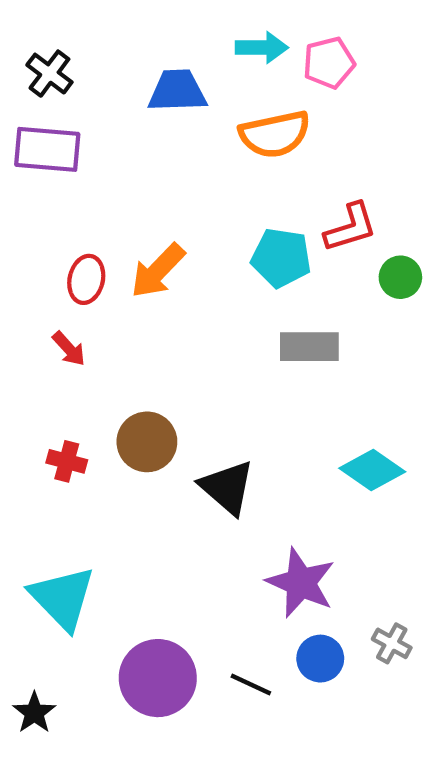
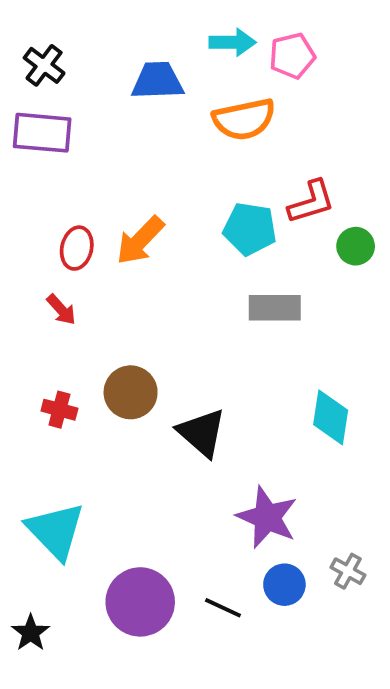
cyan diamond: (372, 470) -> (331, 417), turned 64

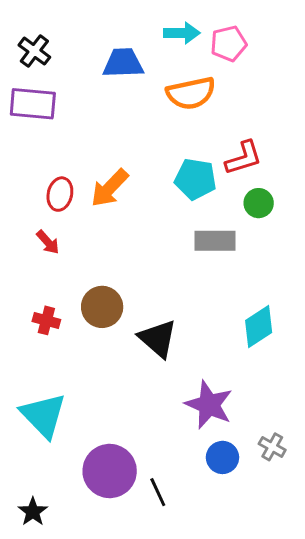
green circle: (356, 246) -> (259, 203), moved
cyan diamond: (331, 417) -> (259, 327), turned 48
black line: (223, 608) -> (158, 492), moved, turned 40
black star: (31, 633) -> (33, 512), moved

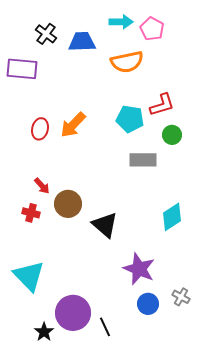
pink pentagon: (229, 44) -> (152, 29), turned -30
black cross: (34, 51) -> (46, 34), moved
red arrow: (48, 242) -> (42, 186), moved
black star: (33, 512) -> (44, 332), moved

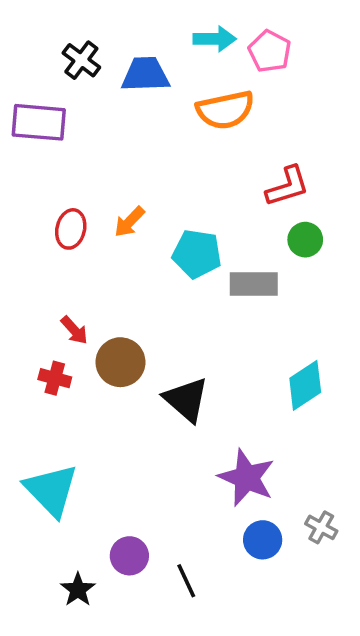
cyan pentagon: (130, 119) -> (197, 254), moved
orange arrow: (73, 125) -> (129, 222), size x0.7
purple circle: (73, 313) -> (129, 556), size x0.6

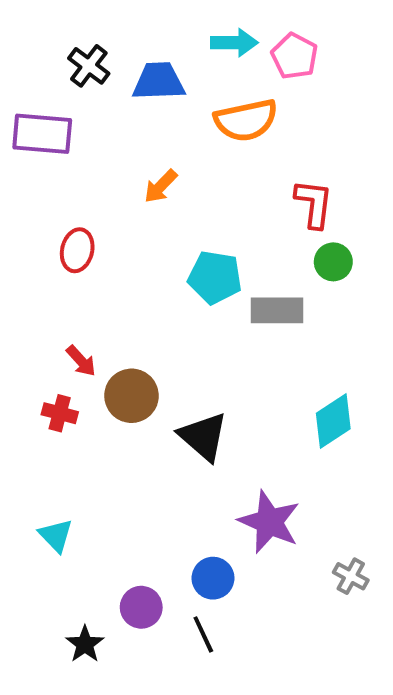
red L-shape: (287, 186) -> (314, 204), turned -66
orange arrow: (129, 222) -> (161, 186), moved
cyan triangle: (51, 490) -> (56, 535), size x0.6
blue circle: (263, 540) -> (213, 578), moved

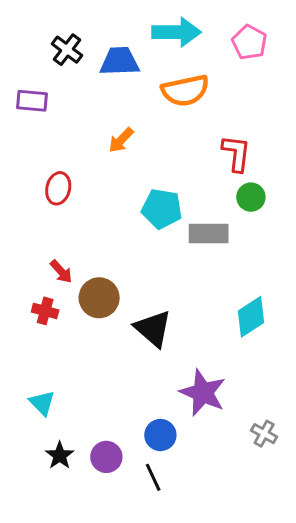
cyan arrow: (234, 43) -> (176, 32), size x1.4
pink pentagon: (294, 56) -> (249, 42), moved
purple rectangle: (42, 134) -> (32, 101), size x0.7
black star: (85, 644) -> (60, 455), moved

